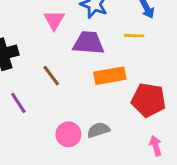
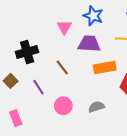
pink circle: (68, 134) -> (63, 106), moved

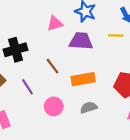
pink triangle: (64, 27) -> (55, 24), turned 42
orange rectangle: (105, 68) -> (83, 79), moved

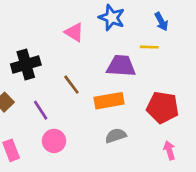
pink triangle: (55, 24) -> (74, 32), turned 49
purple trapezoid: (81, 41) -> (121, 66), moved
pink circle: (54, 106) -> (54, 141), moved

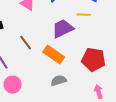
purple trapezoid: (121, 66) -> (63, 29), turned -30
orange rectangle: (109, 101) -> (54, 55), turned 45

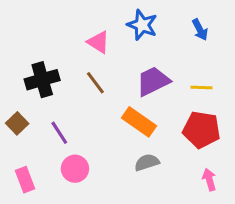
yellow line: (84, 15) -> (201, 87), moved
brown line: (26, 43) -> (95, 83), moved

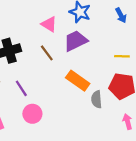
purple trapezoid: (153, 81) -> (76, 41), moved
gray semicircle: (147, 162) -> (97, 99), moved, turned -77

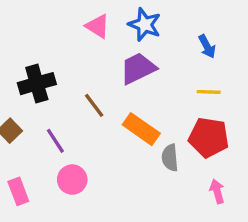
blue arrow: (121, 15) -> (207, 46), moved
pink triangle: (49, 24) -> (97, 26), moved
brown line: (47, 53) -> (94, 105), moved

